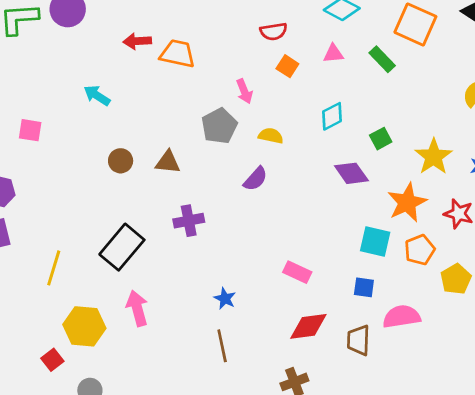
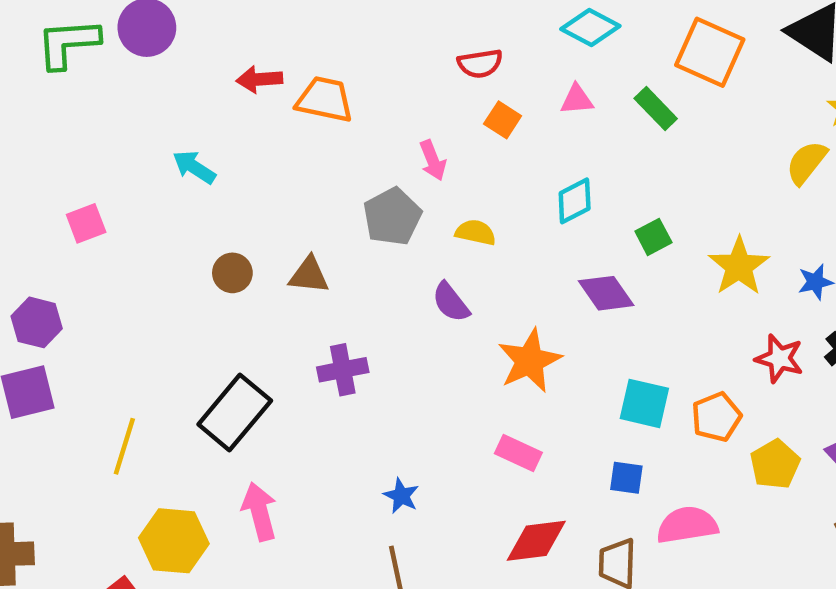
pink square: (30, 130) -> (86, 223), turned -30
purple semicircle: (255, 179) -> (451, 302), turned 100
orange star: (407, 203) -> (530, 361), moved

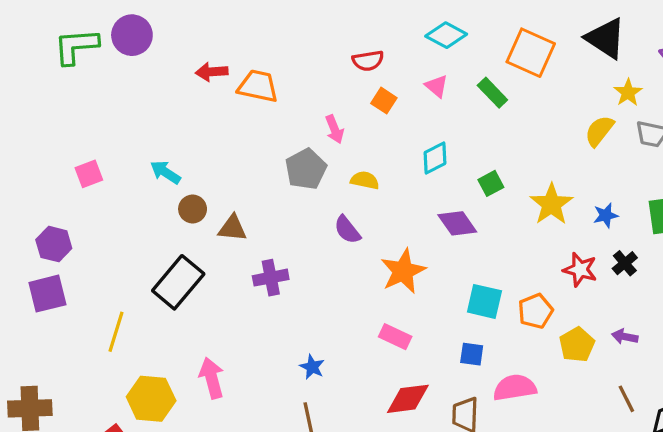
pink triangle: (577, 100) -> (437, 86), turned 45
cyan arrow: (194, 167) -> (165, 172), moved
brown triangle: (309, 275) -> (232, 228), moved
black rectangle: (235, 412) -> (178, 282), moved

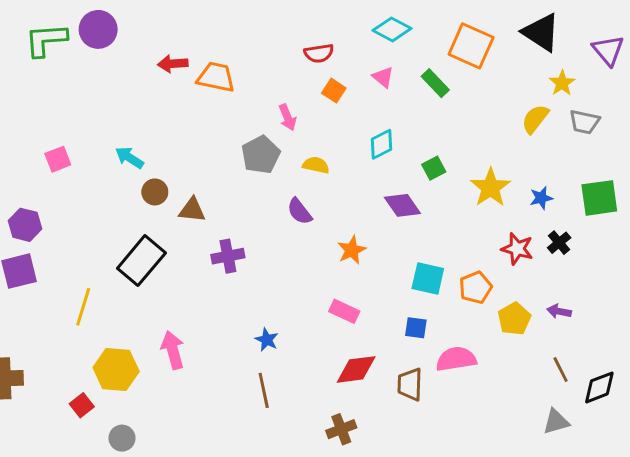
orange star: (403, 271) -> (352, 250), size x0.7

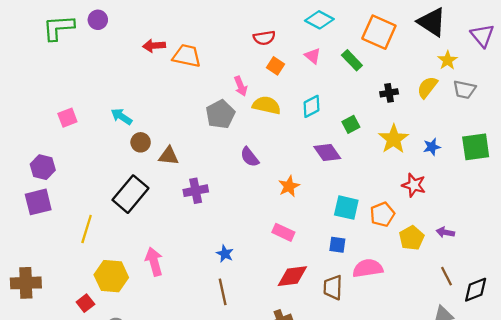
purple circle: (98, 29) -> (98, 20), size x0.7
yellow semicircle: (316, 165) -> (267, 105), moved, size x1.4
black cross: (559, 243) -> (389, 93), moved, turned 30

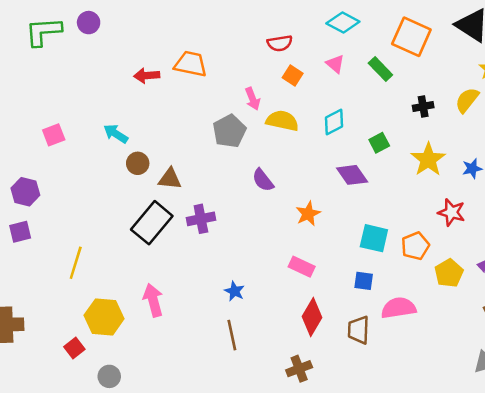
red arrow: (154, 46) -> (147, 76), moved
black rectangle: (130, 194) -> (152, 223), moved
purple square: (38, 202) -> (20, 232), size x0.7
red diamond: (292, 276) -> (312, 317), turned -52

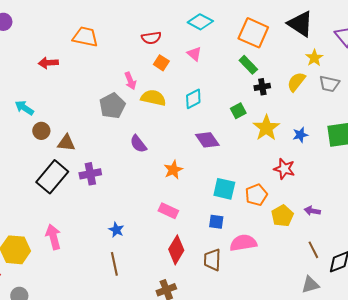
orange trapezoid: (191, 64) -> (85, 37), moved
green rectangle: (380, 69) -> (248, 65), moved
green square: (379, 143) -> (238, 111), moved

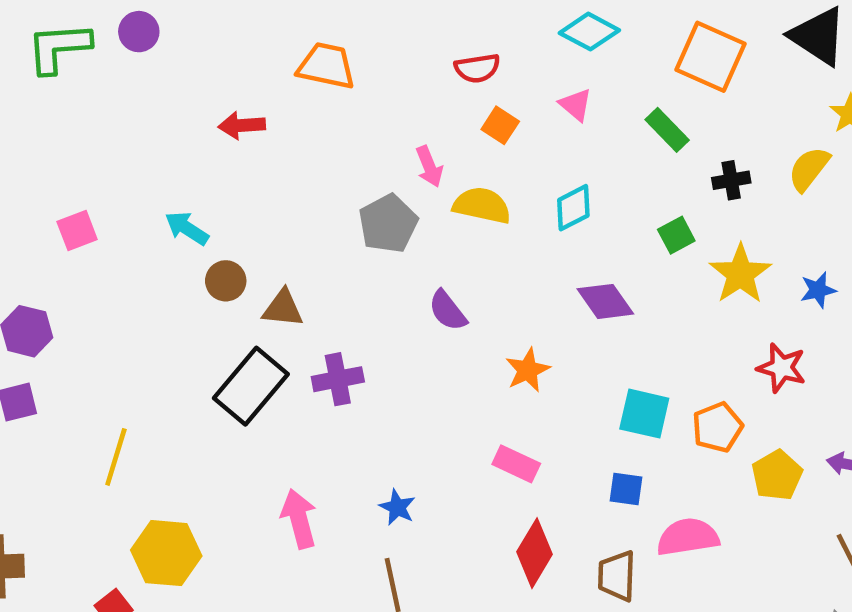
green rectangle: (248, 65) -> (667, 130), moved
pink arrow: (53, 237) -> (299, 519), moved

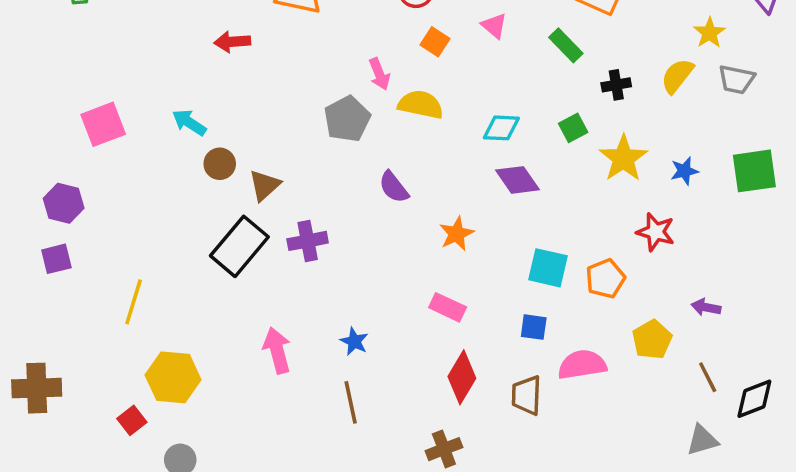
cyan diamond: (573, 208) -> (501, 128), moved, turned 30
pink square: (77, 231) -> (103, 124), size x1.4
brown triangle: (283, 308) -> (265, 185), turned -48
yellow pentagon: (777, 475) -> (652, 340), moved

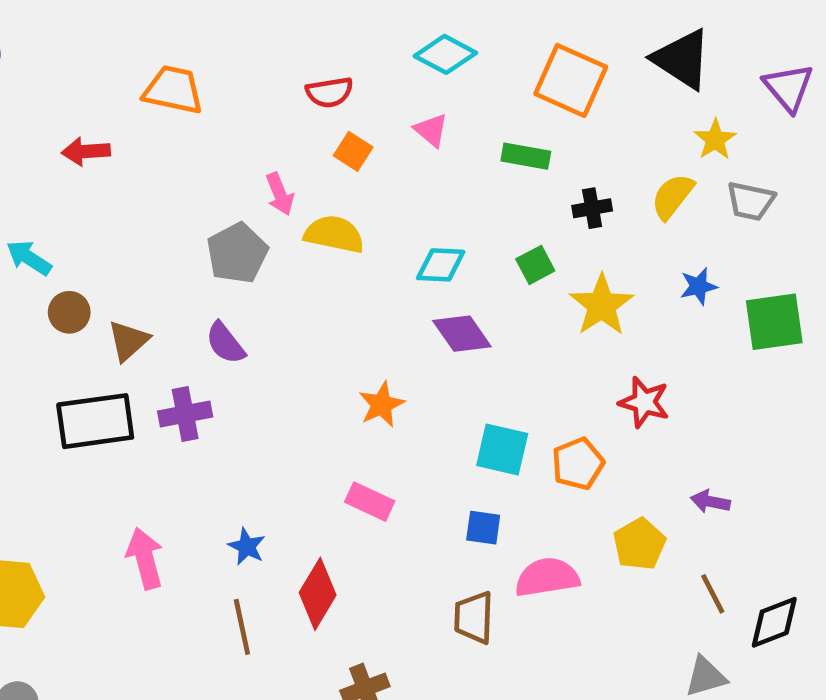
green rectangle: (566, 45) -> (526, 156), turned -36
blue star: (684, 171) -> (699, 286), moved
purple semicircle: (394, 187) -> (225, 343), moved
black rectangle: (239, 246) -> (95, 421), turned 42
red diamond: (462, 377) -> (318, 594), moved

